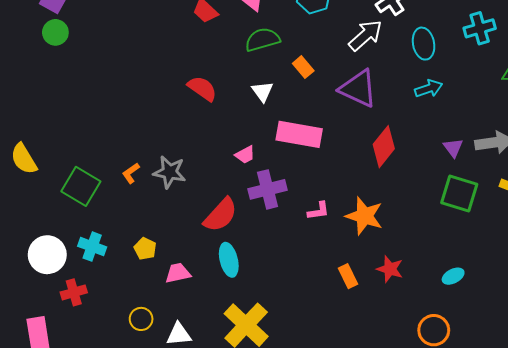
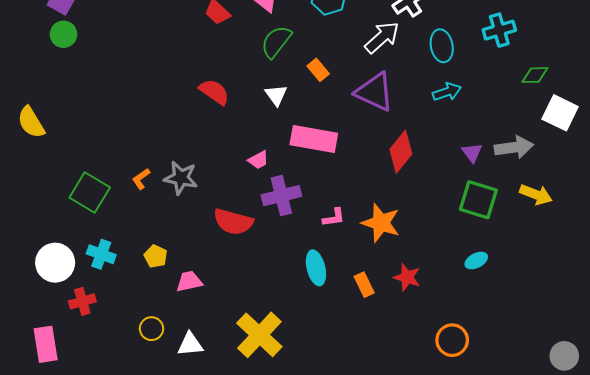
green semicircle: (262, 40) -> (276, 42), turned -36
yellow semicircle: (24, 159) -> (31, 122), moved
red semicircle: (221, 215) -> (233, 222), turned 63
cyan ellipse: (229, 260) -> (316, 268), moved
cyan ellipse: (453, 276) -> (476, 261), moved

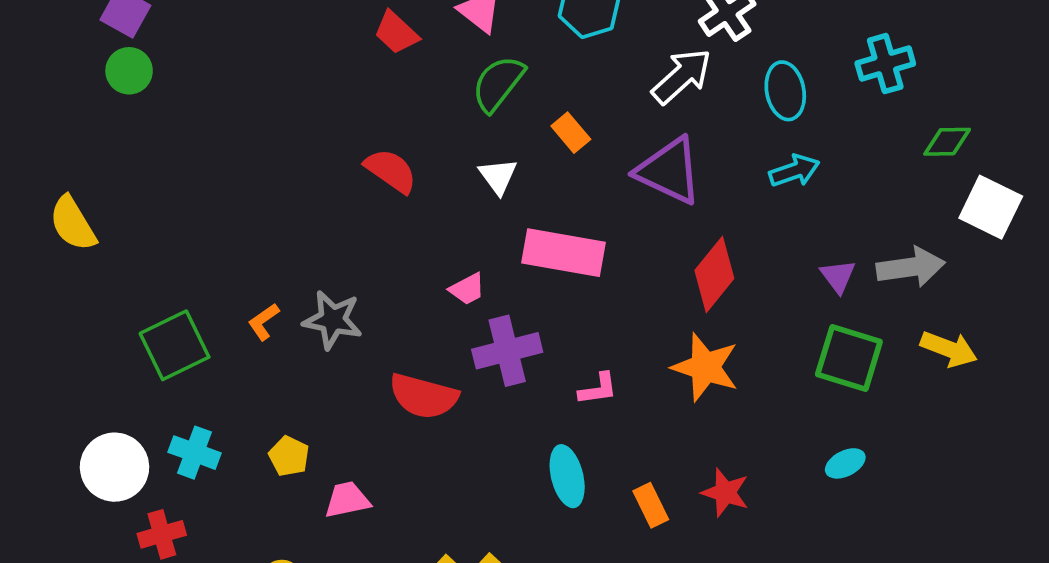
green square: (90, 192) -> (175, 345), turned 33
orange star: (381, 223) -> (705, 367), moved

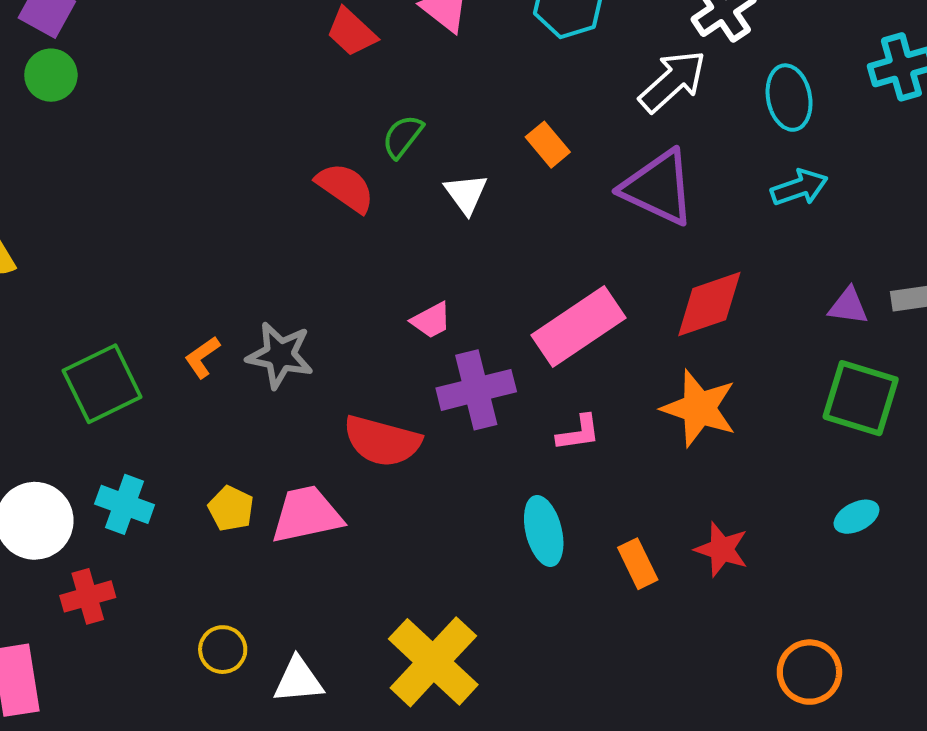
green semicircle: (498, 84) -> (403, 136), moved, size x0.7
pink rectangle: (564, 253) -> (578, 327), moved, turned -44
red diamond: (714, 274) -> (709, 304), turned 32
purple triangle: (838, 276) -> (848, 306), turned -45
pink trapezoid: (347, 500) -> (307, 515), moved, size x1.4

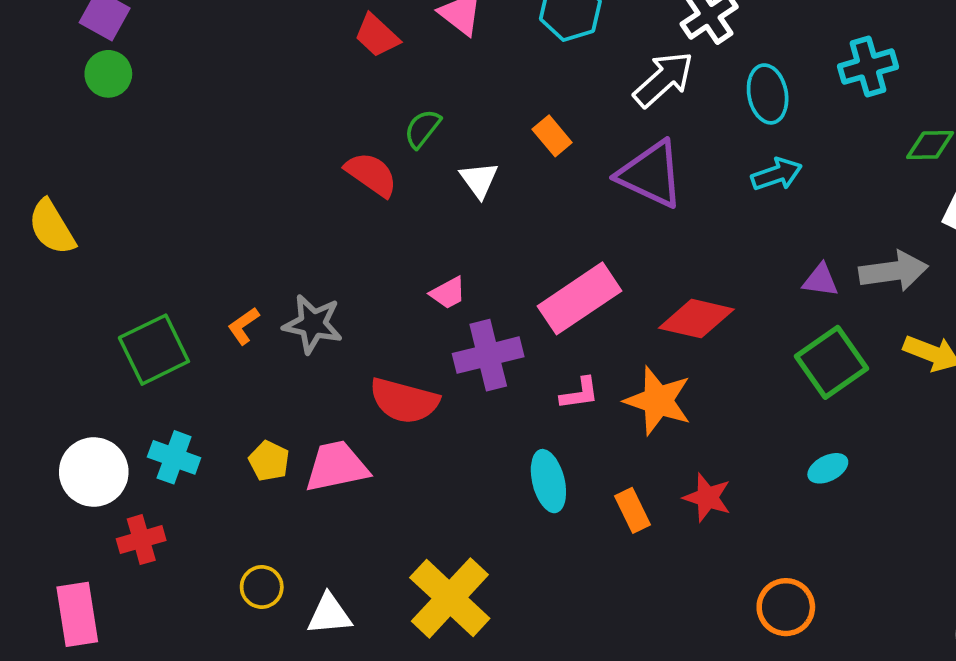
red diamond: (709, 304) -> (696, 319), moved, turned 32
green square: (861, 398) -> (831, 362), turned 38
orange star: (699, 408) -> (658, 401), moved

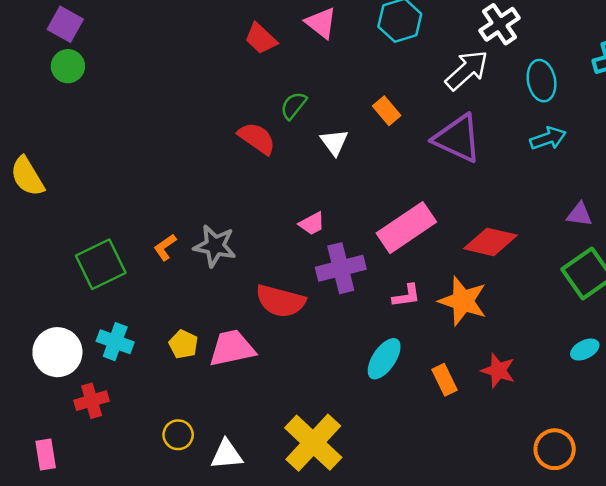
cyan ellipse: (548, 481) -> (384, 359), turned 48
pink rectangle: (77, 614) -> (46, 454), size x0.7

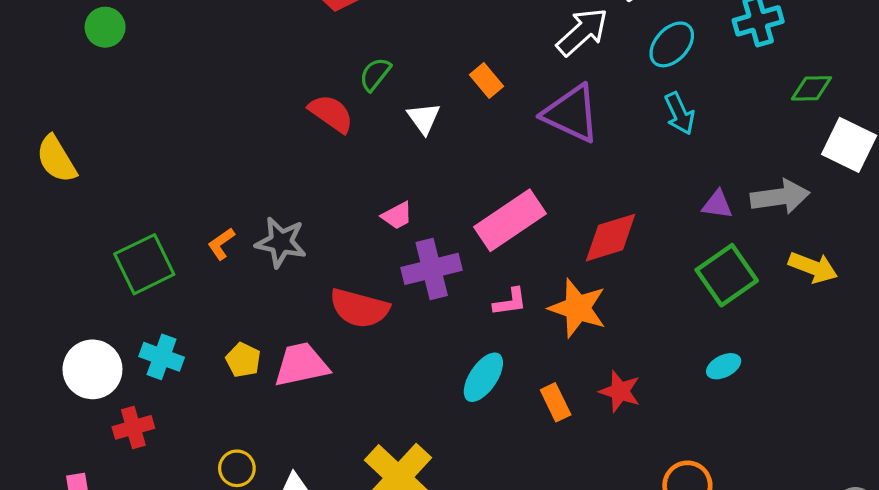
cyan ellipse: (541, 81) -> (672, 44), turned 54
cyan arrow: (548, 138) -> (680, 113), turned 84
red diamond: (490, 242) -> (611, 238), turned -30

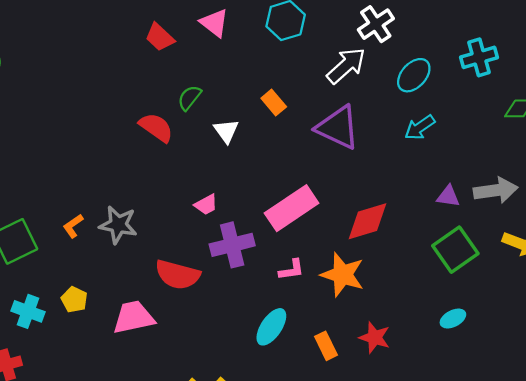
cyan arrow: (680, 113) -> (420, 127), turned 80
yellow pentagon: (243, 360) -> (74, 300), moved

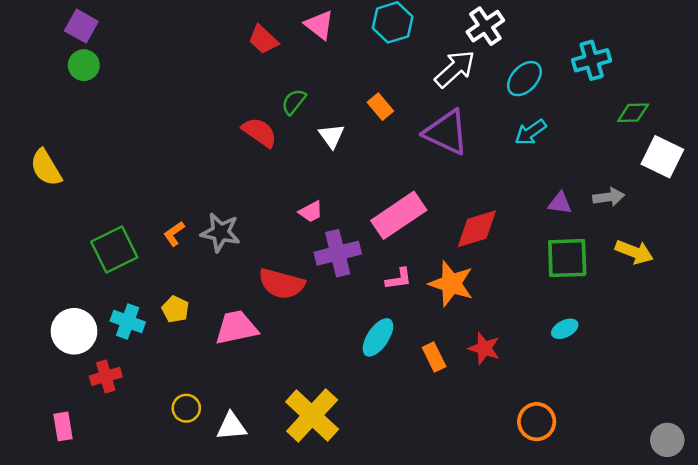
gray arrow: (496, 190) -> (609, 197), size x0.7
green square: (455, 250) -> (567, 258), turned 33

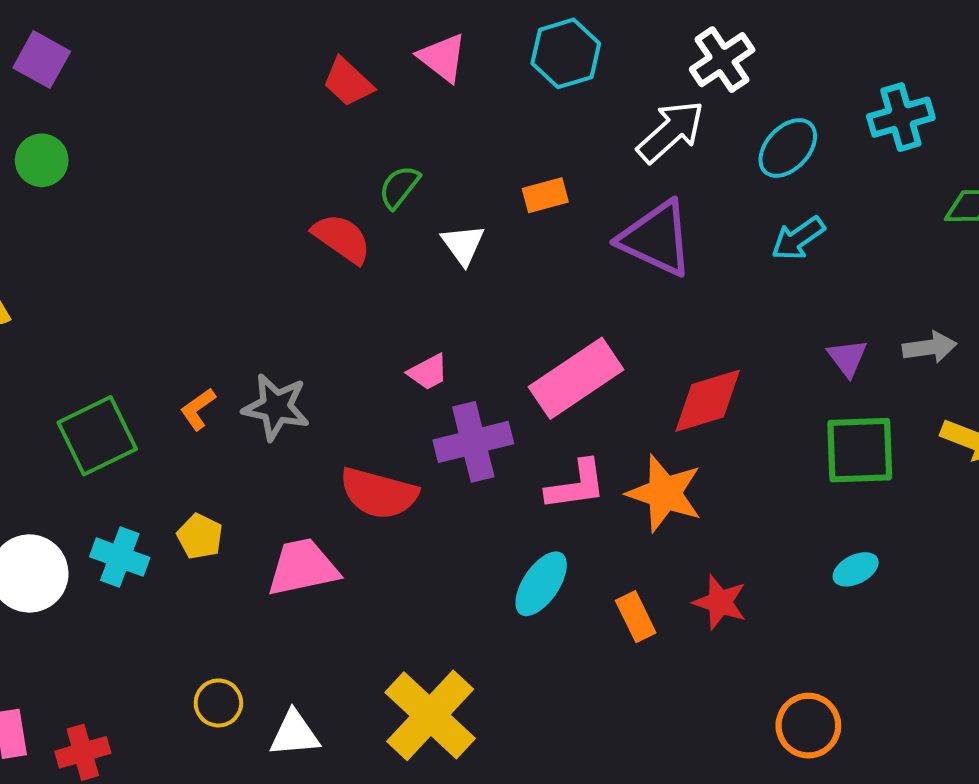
green circle: (84, 65) -> (42, 160), moved
orange rectangle: (380, 107) -> (545, 195), turned -65
purple triangle: (560, 203) -> (847, 358), turned 45
pink L-shape: (399, 279) -> (576, 485), size x1.4
red cross: (106, 376) -> (83, 752), moved

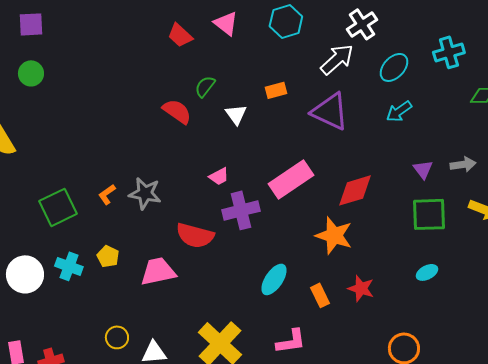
purple square: (42, 60) -> (31, 24), turned -32
pink L-shape: (576, 485) -> (291, 341), moved

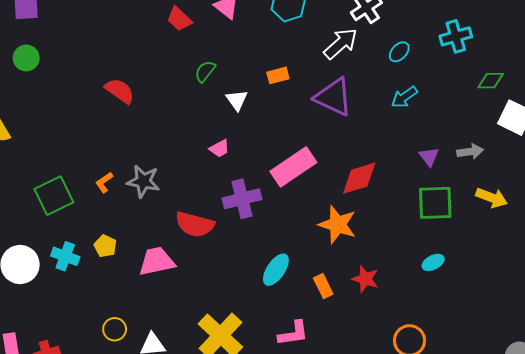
cyan ellipse: (394, 67) -> (399, 52), size x0.7
red semicircle: (177, 111) -> (120, 91), moved
pink trapezoid: (219, 176) -> (219, 148), moved

